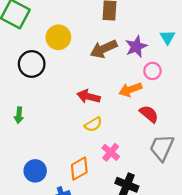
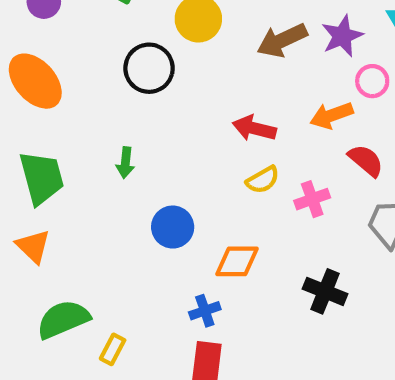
pink cross: (111, 152) -> (312, 199), moved, turned 30
orange diamond: (79, 169) -> (237, 261), turned 30
blue circle: (35, 171) -> (173, 227), moved

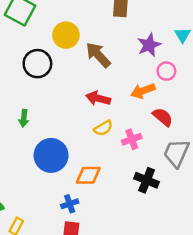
brown arrow: (282, 40) -> (98, 55), moved, turned 72
blue circle: (173, 227) -> (51, 155), size x1.4
black cross: (325, 291) -> (147, 180), moved

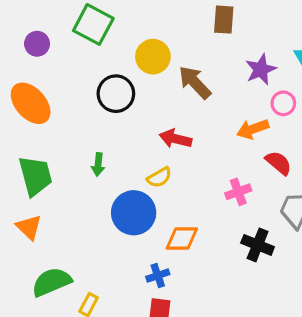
red arrow: (98, 98) -> (175, 139), moved
yellow semicircle: (103, 128) -> (159, 177), moved

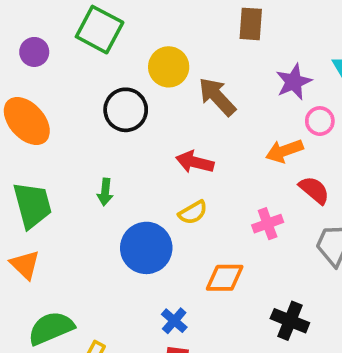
yellow semicircle: (159, 177) -> (193, 212), moved
orange diamond: (182, 239) -> (225, 278), moved
black cross: (258, 245) -> (290, 321), moved
blue cross: (158, 276) -> (174, 321), turned -30

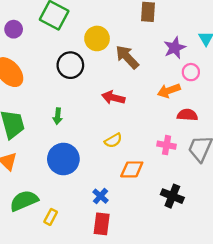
red semicircle: (314, 190) -> (187, 115), turned -36
yellow semicircle: (193, 212) -> (113, 140), moved
pink cross: (268, 224) -> (167, 145), moved, turned 30
blue circle: (146, 248) -> (63, 159), moved

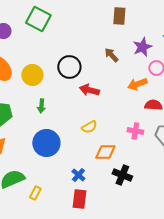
yellow circle: (97, 38) -> (32, 75), moved
brown arrow: (127, 57) -> (111, 55), moved, size x0.7
black circle: (70, 65) -> (69, 67), moved
black cross: (172, 196) -> (122, 175), moved

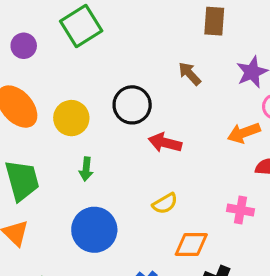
green square: (38, 19) -> (81, 26), turned 30
brown arrow: (111, 55) -> (190, 74), moved

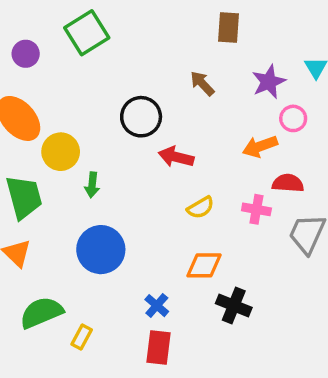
yellow circle: (71, 118) -> (61, 152), moved
yellow semicircle: (165, 203) -> (200, 208), moved
pink cross: (241, 210) -> (256, 209), moved

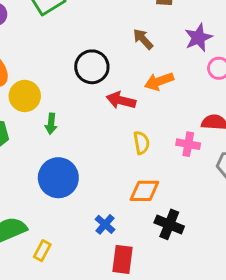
orange arrow: (260, 146) -> (159, 81), moved
yellow semicircle: (200, 208) -> (142, 143), turned -70
red rectangle: (159, 348) -> (123, 259), moved

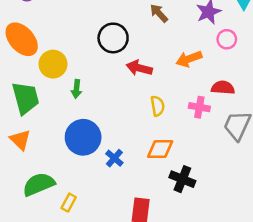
orange arrow: (159, 81) -> (189, 59), moved
blue cross: (105, 224) -> (114, 158), moved

